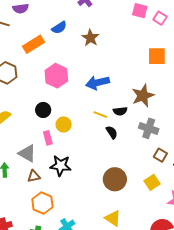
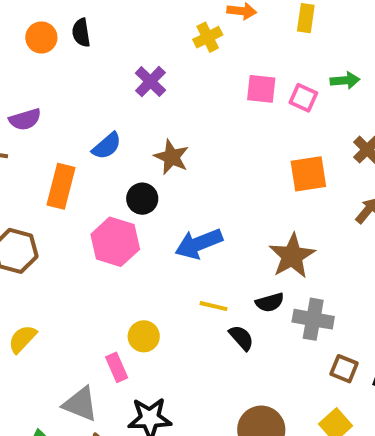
orange rectangle: (34, 44) -> (61, 186), turned -35
black circle: (43, 110) -> (142, 199), moved
black semicircle: (120, 111) -> (270, 302), moved

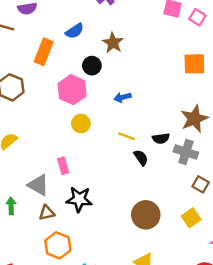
blue arrow: (199, 244) -> (123, 97), size x0.6
brown star: (292, 256) -> (194, 119), moved
yellow circle: (144, 336) -> (81, 123), moved

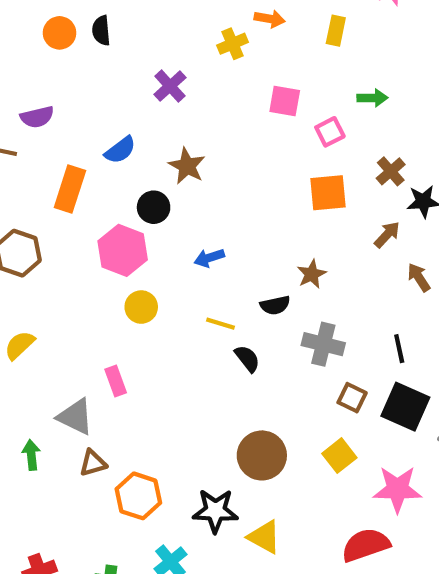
pink square: (197, 17) -> (330, 132), moved, turned 35
brown star: (194, 119) -> (312, 274), moved, size x0.6
black semicircle: (161, 138) -> (275, 305), moved
black star: (79, 199) -> (215, 511), moved
orange hexagon: (58, 245) -> (138, 496), moved

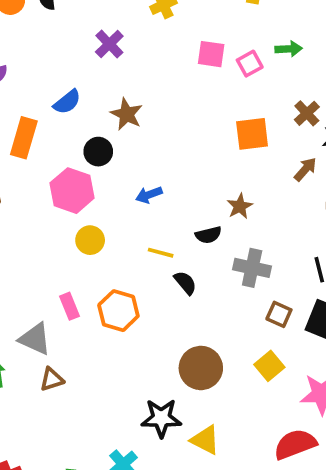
pink square: (330, 132) -> (250, 64), moved
orange hexagon: (138, 496) -> (118, 311), moved

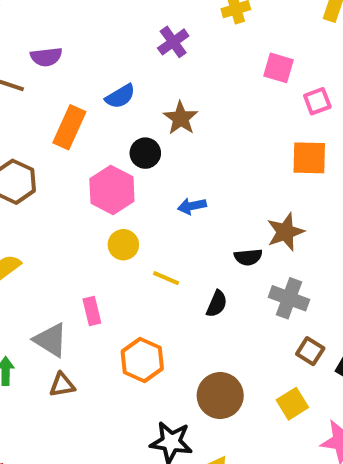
pink square: (250, 64) -> (317, 101), moved
brown star: (240, 206) -> (285, 232), size x1.4
yellow line: (161, 253) -> (166, 278), moved
black semicircle: (185, 283) -> (217, 304), turned 55
orange hexagon: (118, 311) -> (142, 360), moved

